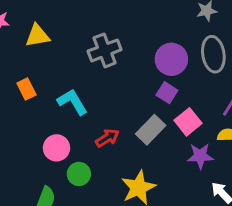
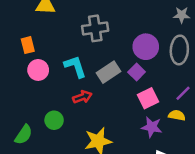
cyan L-shape: (72, 102) -> (75, 67), moved
gray rectangle: (151, 130) -> (109, 72), moved
pink circle: (56, 148) -> (38, 70), moved

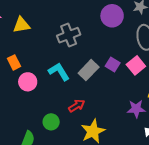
purple circle: (146, 47) -> (112, 16), moved
red arrow: (82, 97) -> (77, 106), moved
pink square: (148, 98) -> (136, 65), moved

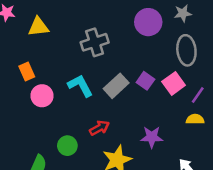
purple star: (136, 109) -> (152, 137), moved

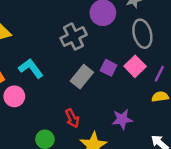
gray cross: (95, 42) -> (74, 37), moved
cyan L-shape: (80, 86) -> (31, 68), moved
red arrow: (99, 128) -> (72, 118), turned 102

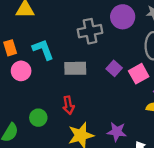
gray rectangle: (82, 77) -> (75, 68), moved, turned 35
purple star: (122, 119) -> (117, 132), moved

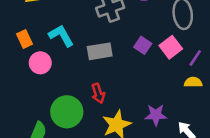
green circle: (38, 118) -> (67, 112), size x1.6

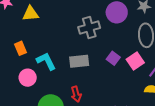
cyan L-shape: (61, 36) -> (46, 61), moved
pink circle: (40, 63) -> (28, 78), moved

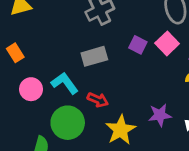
cyan L-shape: (46, 61) -> (65, 83), moved
red arrow: (76, 94) -> (98, 100), turned -42

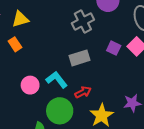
orange rectangle: (15, 53) -> (15, 44), moved
red arrow: (98, 100) -> (83, 92), turned -49

